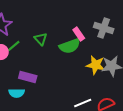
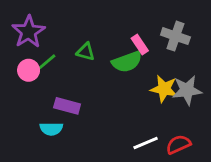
green triangle: (41, 39) -> (86, 52), turned -32

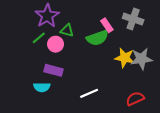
purple star: (29, 32) -> (47, 16), moved
pink circle: (29, 70) -> (56, 44), moved
white line: (146, 143) -> (89, 93), moved

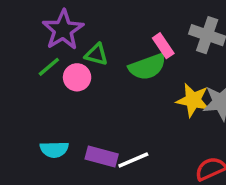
purple rectangle: (53, 70) -> (102, 156), moved

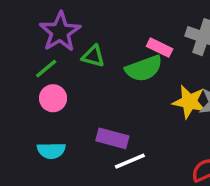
pink rectangle: (163, 46) -> (160, 48), turned -30
pink circle: (77, 77) -> (53, 98), moved
purple rectangle: (102, 156) -> (112, 138), moved

